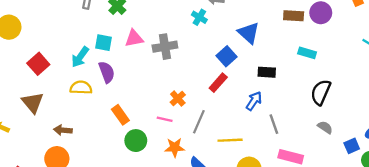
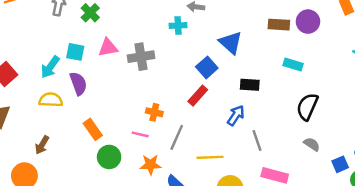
cyan cross: (199, 17) -> (178, 25), turned -35
orange cross: (178, 98) -> (154, 112), turned -35
brown arrow: (63, 130) -> (42, 145), moved, turned -66

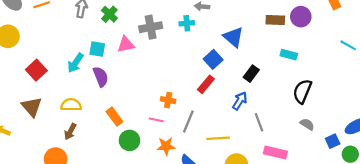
gray cross: (141, 57) -> (151, 27), moved
black rectangle: (250, 85) -> (251, 74), turned -56
yellow semicircle: (51, 100) -> (71, 105), moved

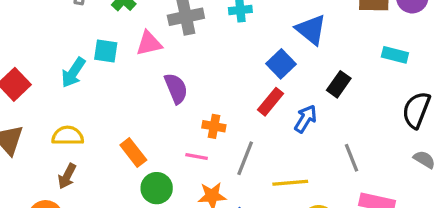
purple semicircle: (101, 77) -> (176, 88), moved
blue arrow: (240, 101) -> (305, 119), moved

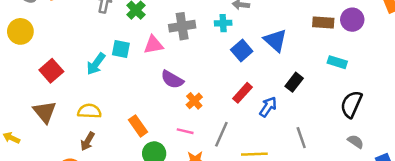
blue square: (281, 64) -> (242, 51), moved
purple semicircle: (176, 88) -> (172, 80), turned 140
orange cross: (214, 126) -> (194, 101), moved, turned 35

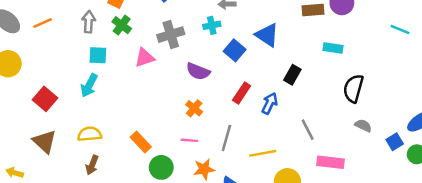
cyan square: (121, 49) -> (98, 55), moved
purple semicircle: (172, 80) -> (198, 71), moved

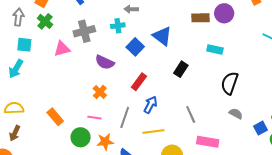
blue arrow: (270, 103) -> (150, 105), moved
green circle: (161, 167) -> (81, 137), moved

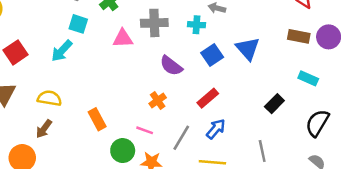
black rectangle: (181, 69) -> (274, 104), moved

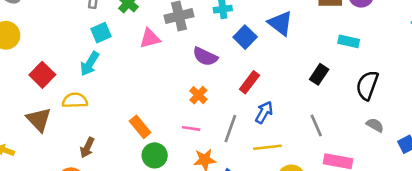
cyan square: (78, 24) -> (101, 33), turned -30
yellow semicircle: (49, 98) -> (75, 100), moved
green circle: (123, 151) -> (155, 155), moved

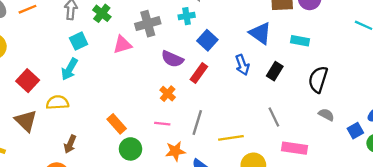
blue triangle: (280, 23) -> (260, 33), moved
red rectangle: (249, 82) -> (199, 73), moved
blue arrow: (264, 112) -> (242, 65), moved, turned 132

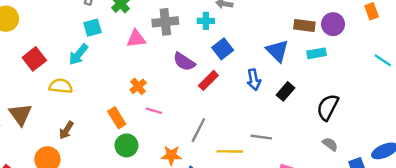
cyan rectangle: (300, 41) -> (317, 53), moved, turned -30
orange cross: (168, 94) -> (138, 86), moved
gray line: (274, 117) -> (261, 137), moved, turned -66
brown triangle: (26, 121) -> (20, 114), moved
pink line: (162, 124) -> (154, 111), moved

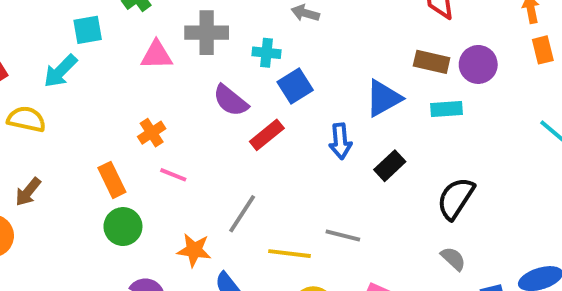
cyan cross: (206, 21) -> (266, 53), moved
blue triangle: (277, 51) -> (383, 98), turned 40

